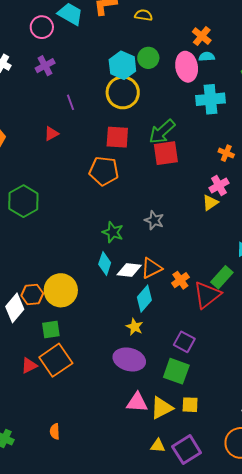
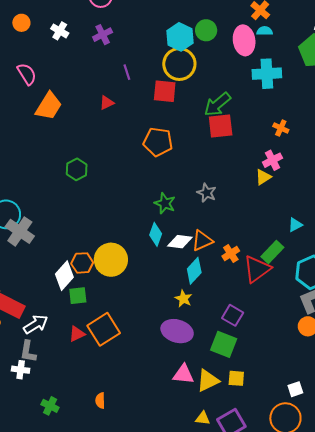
red square: (117, 137) -> (165, 91), moved
green hexagon: (23, 201) -> (77, 169), size x0.7
green square: (51, 330) -> (78, 296), moved

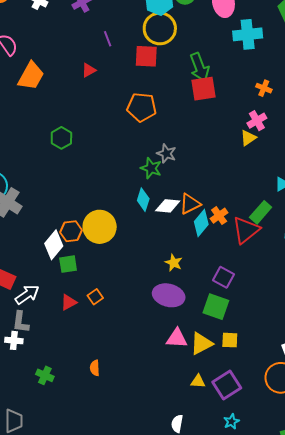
green arrow: (217, 104) -> (199, 67), turned -68
gray star: (207, 193) -> (166, 154), moved
cyan diamond: (194, 271) -> (201, 223), moved
orange square: (104, 329) -> (95, 297), size x0.5

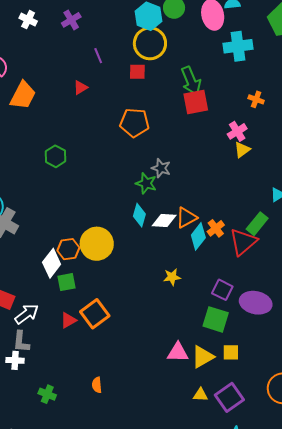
red square: (146, 56) -> (137, 72), size x0.7
pink cross: (257, 121) -> (237, 131), moved
yellow star: (174, 263) -> (172, 277), turned -30
purple ellipse: (169, 295) -> (256, 303), moved
orange square: (95, 297) -> (95, 314), size x1.8

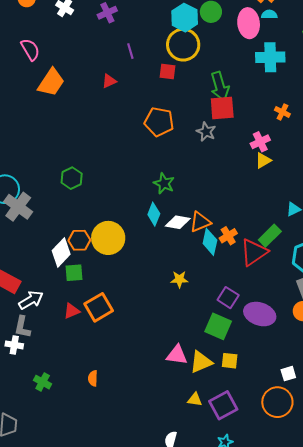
green hexagon: (56, 156) -> (72, 178), moved
gray star: (161, 168) -> (206, 132), moved
cyan diamond: (198, 236) -> (210, 242), turned -32

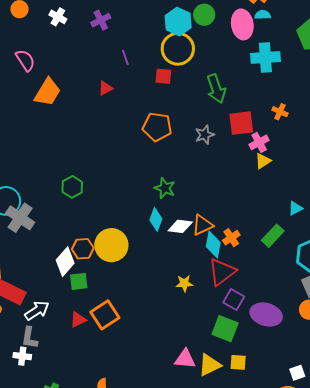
red square: (222, 108) -> (241, 123), moved
gray star: (206, 132) -> (205, 135), turned 30
red triangle: (254, 252) -> (222, 272), moved

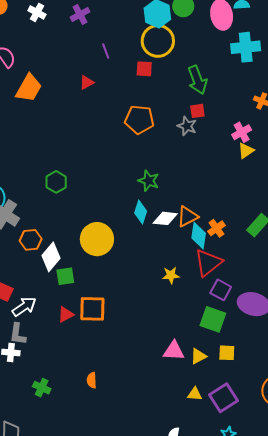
red square: (241, 123) -> (197, 111), moved, size x0.6
gray star: (205, 135) -> (187, 126), turned -30
orange hexagon: (83, 249) -> (31, 240), moved
orange square: (105, 315) -> (92, 309), turned 36
yellow triangle: (210, 365) -> (198, 356), size x0.7

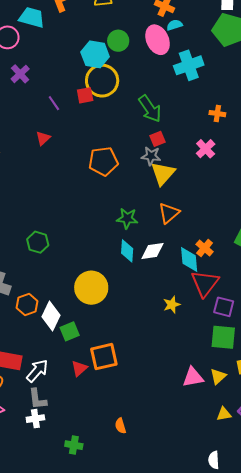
red square: (144, 69) -> (85, 95), moved
yellow triangle: (246, 151) -> (163, 173), moved, size x1.5
orange triangle: (187, 217) -> (169, 213), moved

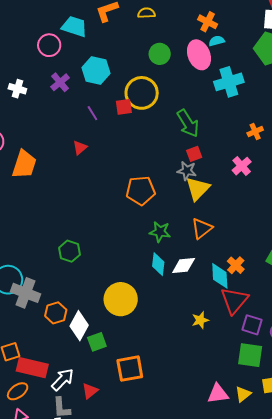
cyan hexagon: (95, 54) -> (96, 71), moved
orange cross: (217, 114) -> (255, 131), turned -35
orange pentagon: (103, 161) -> (141, 191), moved
red triangle: (79, 368) -> (90, 391), moved

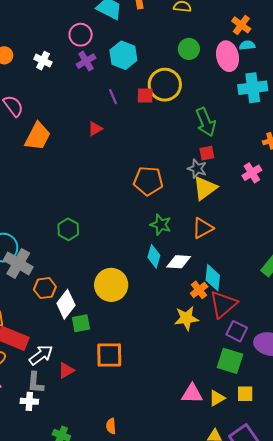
pink circle: (49, 45) -> (81, 35), moved
orange cross: (236, 265) -> (199, 290), moved
yellow star: (200, 320) -> (186, 318), size x1.4

